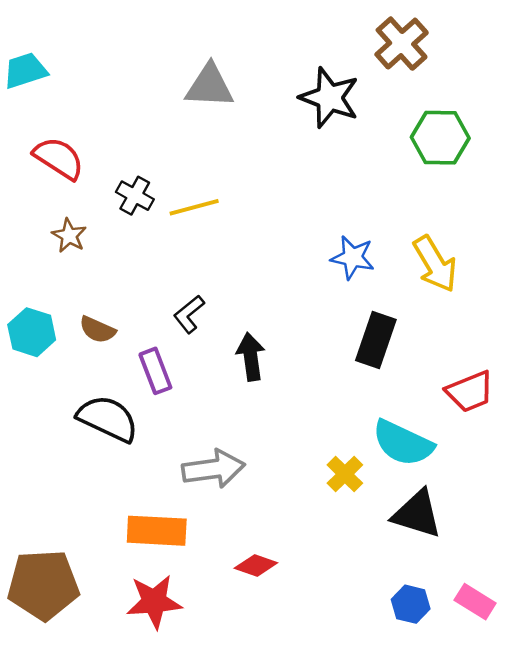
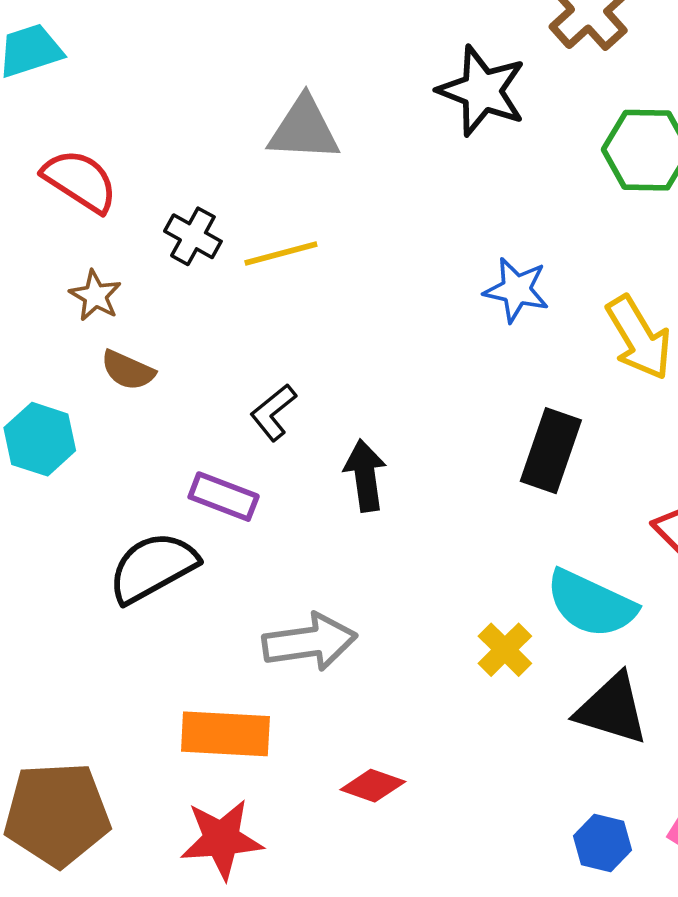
gray triangle: (210, 86) -> (304, 129), moved
blue star: (353, 257) -> (516, 290), moved
brown semicircle: (97, 330) -> (128, 370), moved
purple rectangle: (155, 371) -> (224, 497), turned -48
black semicircle: (108, 419) -> (153, 567), turned -54

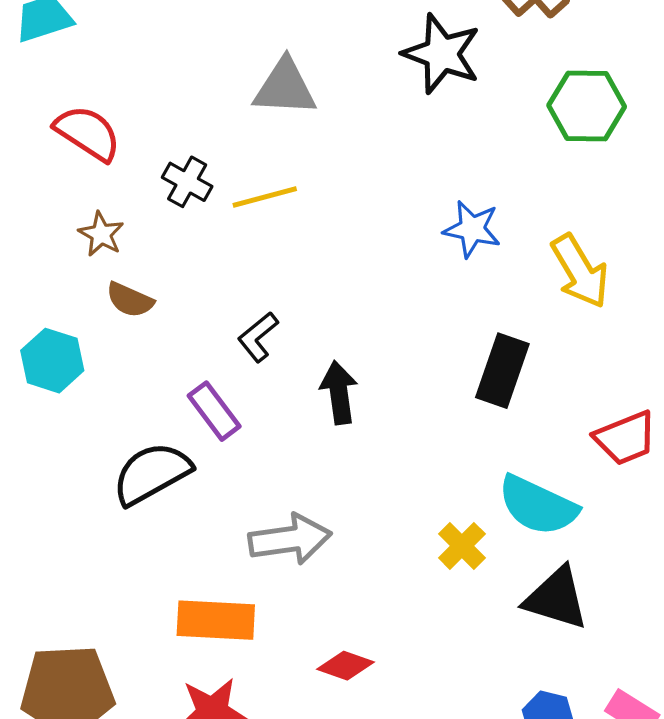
purple rectangle: (224, 497) -> (214, 411), turned 32

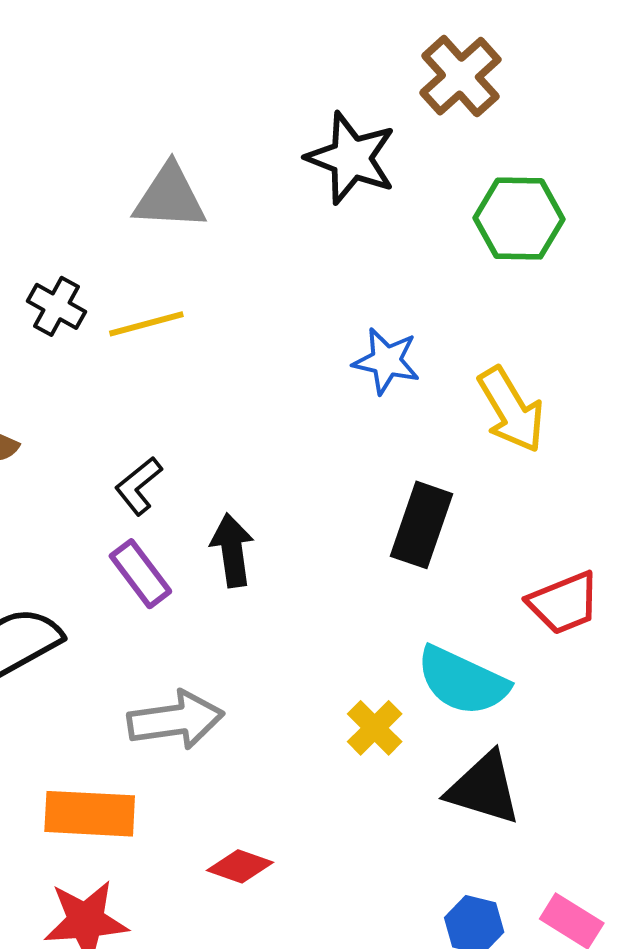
purple rectangle: (214, 411) -> (140, 574), moved

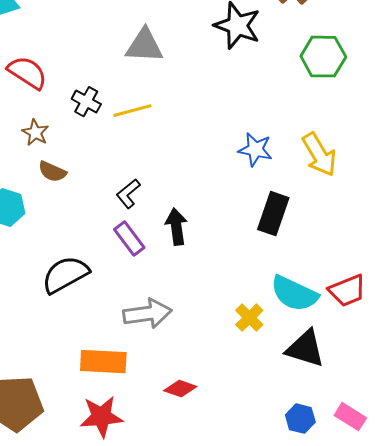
blue star: (386, 361) -> (255, 150), moved
red trapezoid: (564, 603) -> (347, 291), moved

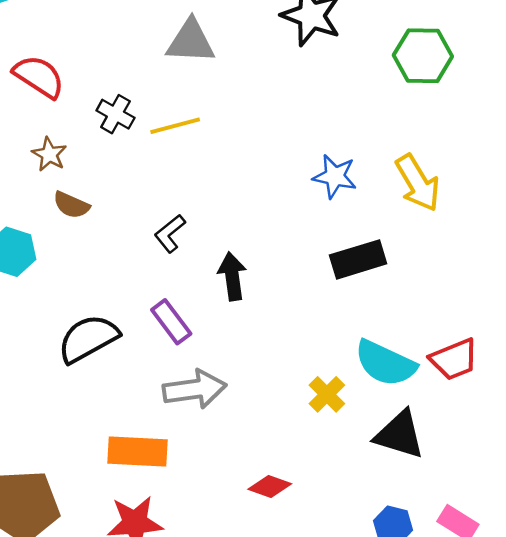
black rectangle: (273, 214) -> (358, 259), turned 54
purple rectangle: (129, 239) -> (171, 322), moved
red diamond: (180, 389) -> (270, 486), moved

